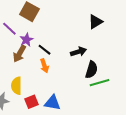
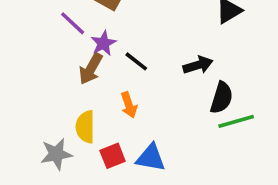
orange arrow: (44, 66) -> (129, 105), moved

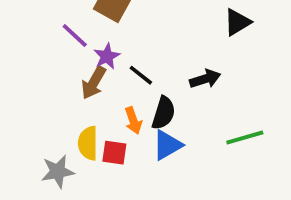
black semicircle: (222, 98) -> (164, 113), moved
red square: (113, 156) -> (114, 153), moved, turned 30
blue triangle: (151, 158) -> (167, 145), moved, turned -40

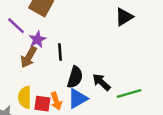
black line: (141, 75) -> (60, 52), turned 48
black arrow: (205, 79) -> (101, 82), moved, turned -120
orange arrow: (133, 121) -> (56, 101), moved

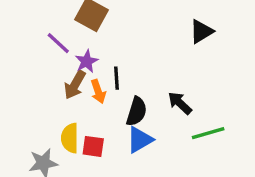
black arrow: (101, 82) -> (180, 103), moved
orange arrow: (56, 101) -> (98, 91), moved

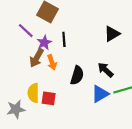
black triangle: (201, 31) -> (112, 34), moved
black line: (117, 78) -> (64, 39), moved
blue triangle: (140, 140) -> (100, 94), moved

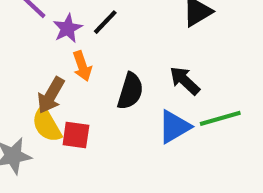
black line: (64, 39) -> (105, 22), turned 48
brown arrow: (37, 58) -> (51, 95), moved
yellow semicircle: (33, 93) -> (47, 125), turned -30

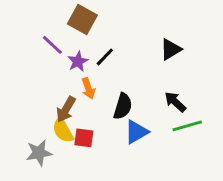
black arrow: (185, 81) -> (175, 102), moved
blue triangle: (174, 127) -> (136, 132), moved

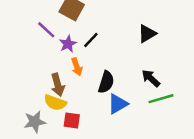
brown arrow: (66, 109) -> (58, 85), turned -45
yellow semicircle: (63, 130) -> (55, 103), turned -40
red square: (84, 138) -> (72, 120), moved

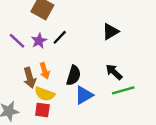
purple line: (46, 30) -> (17, 41), moved
orange arrow: (77, 67) -> (45, 71), moved
yellow semicircle: (55, 103) -> (45, 94), moved

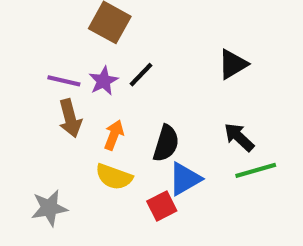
purple line: (17, 41) -> (64, 81), turned -30
orange arrow: (45, 71) -> (114, 135), turned -140
brown arrow: (30, 78) -> (70, 118), moved
red square: (42, 110) -> (162, 206), moved, turned -35

